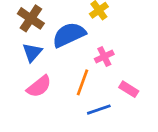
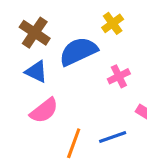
blue triangle: (32, 52) -> (36, 72), turned -45
orange line: (83, 82) -> (74, 143), moved

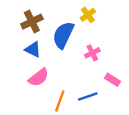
brown cross: (35, 33) -> (32, 22), turned 30
blue semicircle: (78, 51) -> (63, 35), turned -40

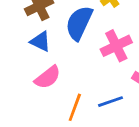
pink cross: (92, 53) -> (116, 46), size x1.5

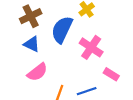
pink cross: (116, 46) -> (91, 47), turned -30

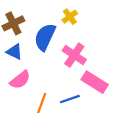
pink rectangle: (111, 74) -> (95, 82), size x1.6

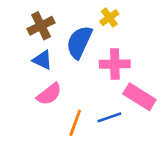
pink cross: (74, 55) -> (115, 64), turned -35

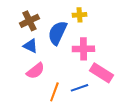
yellow cross: (109, 18) -> (79, 15), turned 32

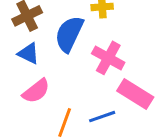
pink cross: (83, 49) -> (108, 58), turned 30

